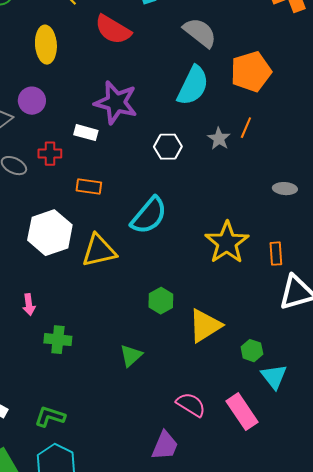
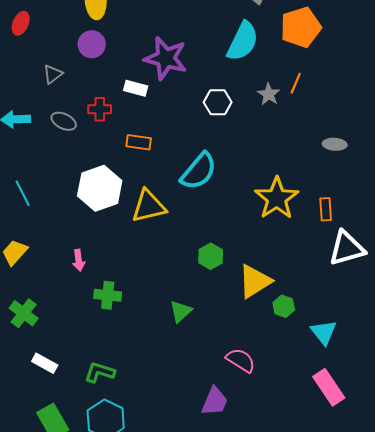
purple circle: (32, 101) -> (92, 44), moved
green hexagon: (252, 351) -> (284, 306), moved
pink rectangle: (242, 412) -> (329, 387), moved

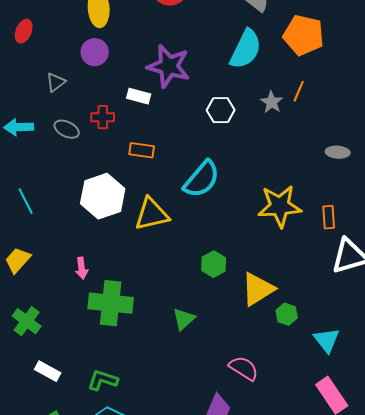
orange pentagon: (301, 27) -> (304, 35), turned 30
yellow star: (277, 198) -> (280, 206), turned 30
green cross: (108, 295) -> (111, 303), size x1.6

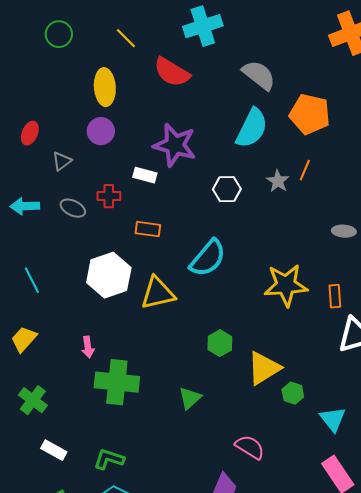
red ellipse: (24, 31) -> (30, 133), moved

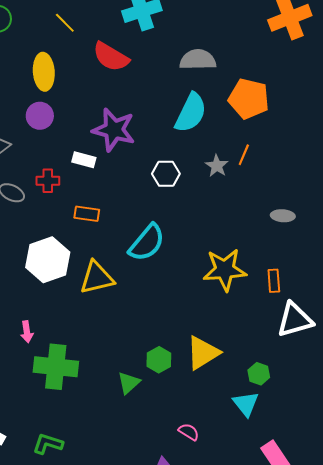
gray semicircle: (259, 75) -> (198, 60), turned -39
green hexagon: (220, 343) -> (159, 360), moved
green hexagon: (293, 393) -> (259, 374), moved
cyan triangle: (333, 419) -> (246, 404), moved
pink semicircle: (250, 447) -> (189, 432), size x0.7

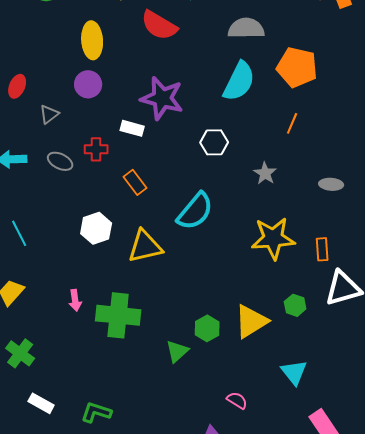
gray star: (217, 166) -> (265, 173), moved
orange rectangle: (87, 214) -> (135, 182), turned 45
white hexagon: (48, 260) -> (96, 228), size x0.7
green cross: (56, 367) -> (118, 315), moved
green hexagon: (259, 374) -> (295, 305), moved

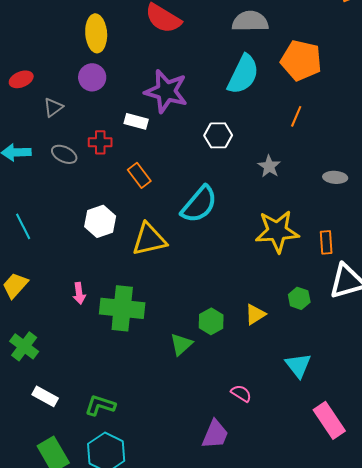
red ellipse: (17, 86) -> (21, 79), turned 45
yellow triangle: (251, 321) -> (255, 314), size x0.6

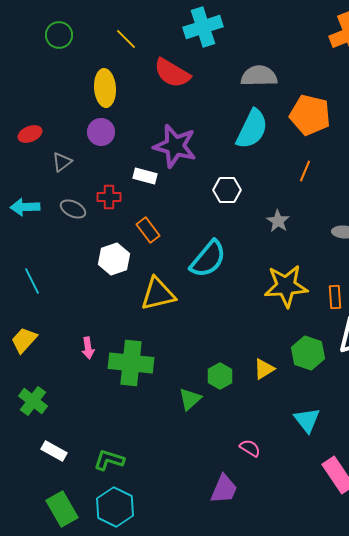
white hexagon: (100, 221) -> (114, 259), moved
green hexagon: (299, 298) -> (308, 353), size x1.5

